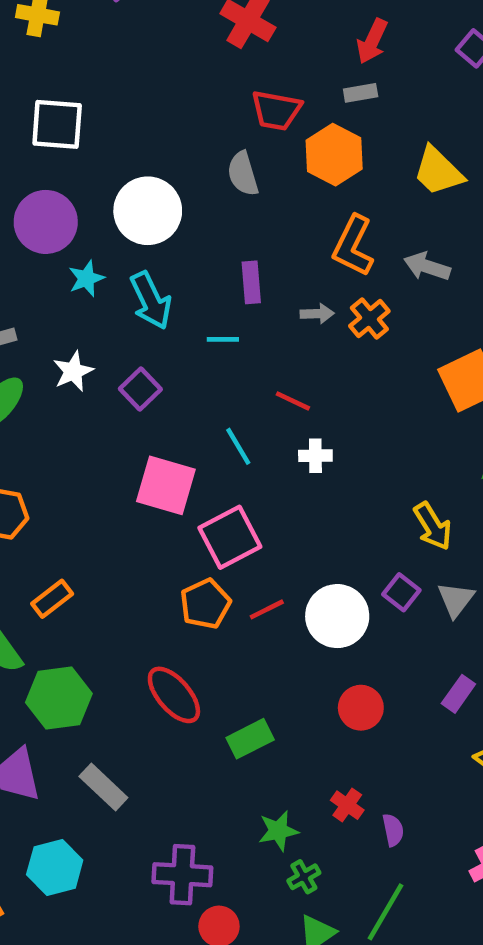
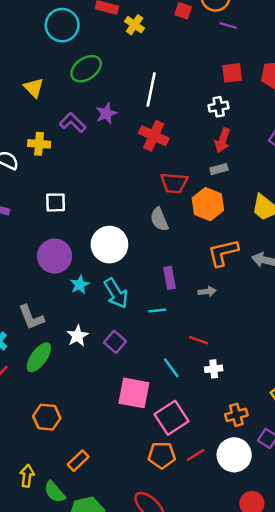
white square: (57, 124) -> (56, 202), size x0.7
orange L-shape: (353, 246) -> (223, 253), turned 56
orange cross: (369, 319) -> (236, 415), moved, turned 30
orange pentagon: (205, 604) -> (162, 455), turned 30

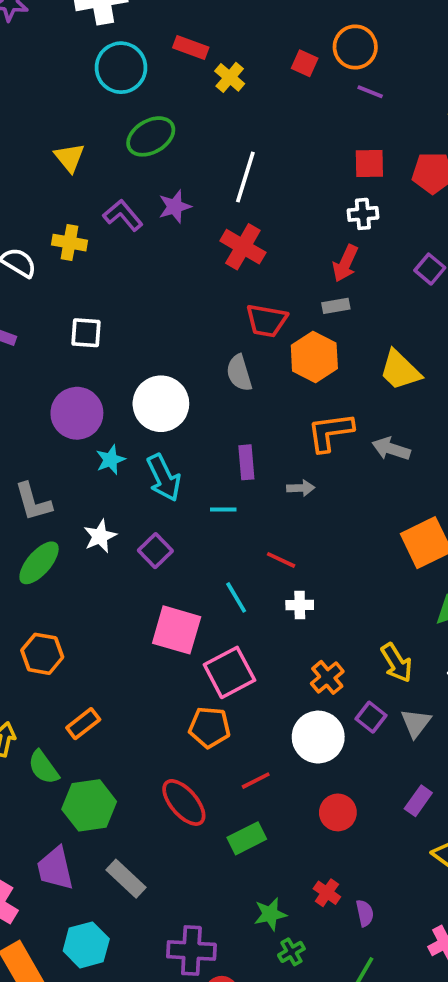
white cross: (219, 107) -> (363, 214), moved
orange cross: (236, 415) -> (327, 677), turned -30
red line: (195, 455) -> (256, 781), moved

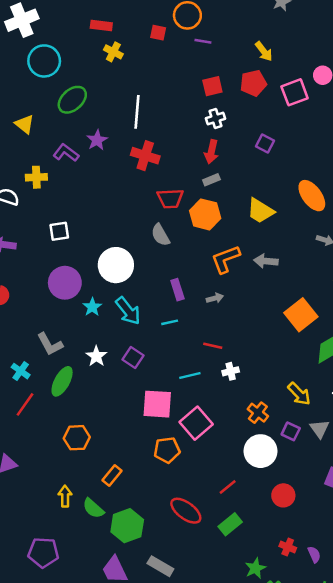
red rectangle: (191, 47) -> (101, 25), moved
cyan line: (236, 597) -> (190, 375), turned -60
orange pentagon: (209, 727) -> (167, 450), moved

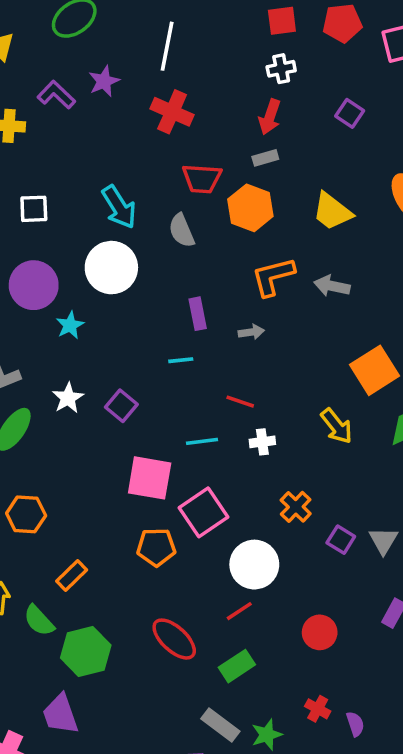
cyan arrow: (128, 311) -> (119, 207), moved
yellow arrow: (299, 394) -> (337, 426), moved
white circle: (261, 451) -> (254, 565), moved
gray rectangle: (160, 566) -> (220, 725), moved

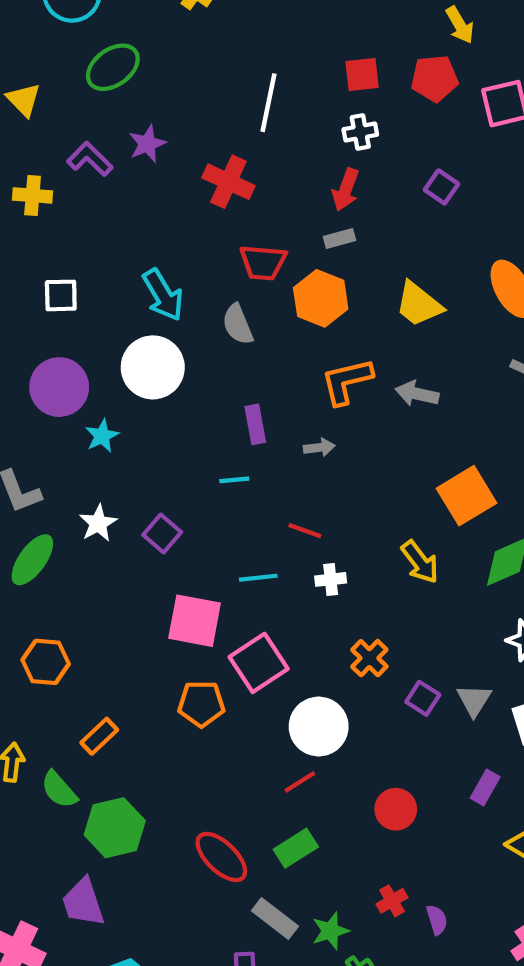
white line: (167, 46) -> (269, 103), moved
red ellipse: (174, 639) -> (221, 857), moved
red cross: (318, 709) -> (392, 901), turned 30

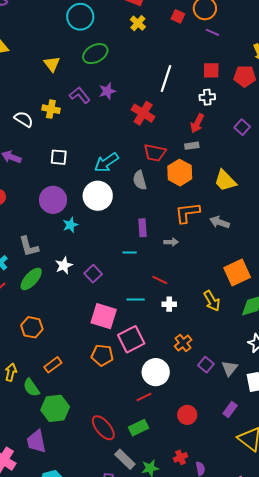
cyan arrow: (163, 295) -> (106, 162), turned 80

